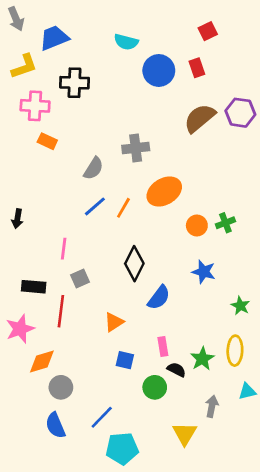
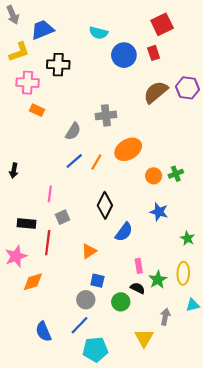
red square: (208, 31) -> (162, 24), size x1.5
pink rectangle: (163, 347) -> (139, 266), moved
gray circle: (61, 387) -> (86, 300), moved

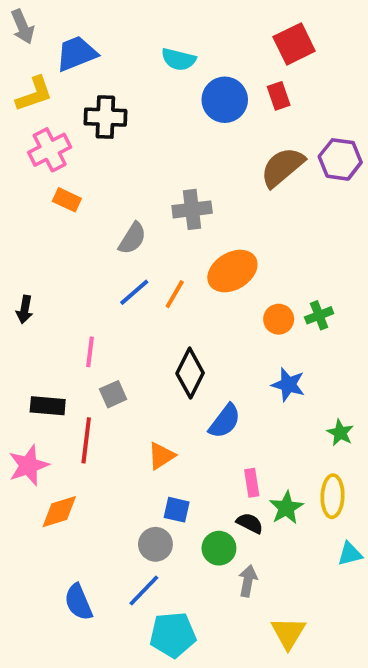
pink cross: (28, 83) -> (50, 150), turned -30
gray arrow: (165, 317) -> (248, 581), moved
yellow triangle: (144, 338) -> (288, 633), moved

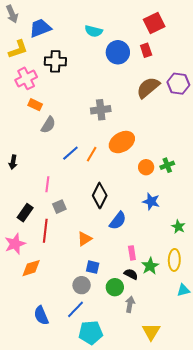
gray semicircle: (132, 238) -> (48, 125), moved
black rectangle: (48, 406) -> (25, 213), turned -60

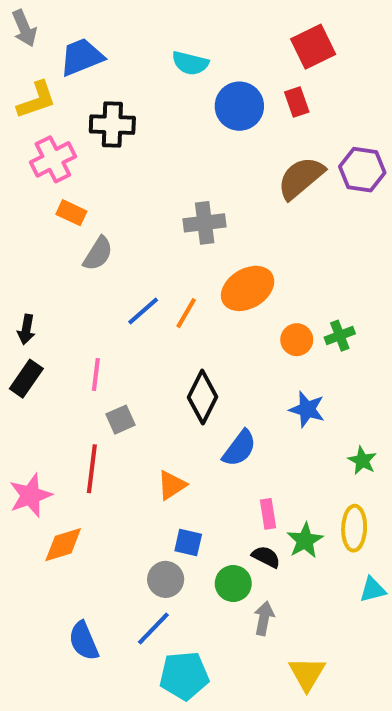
black rectangle: (25, 213) -> (26, 379), moved

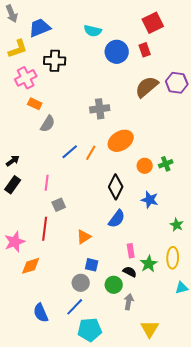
black arrow: (26, 329) -> (13, 161), turned -136
black diamond: (202, 397) -> (116, 187), moved

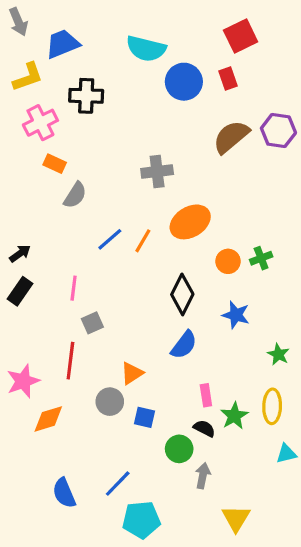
cyan semicircle: (93, 31) -> (146, 49), size x1.4
gray circle: (81, 283) -> (110, 402), moved

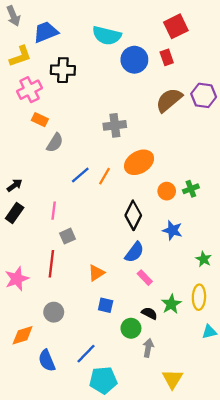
pink rectangle: (206, 395) -> (145, 278), moved, turned -35
gray circle: (110, 402) -> (54, 312), moved
orange diamond: (48, 419) -> (23, 335), moved

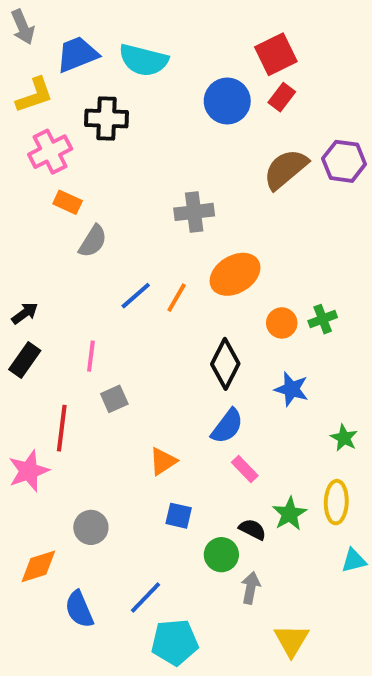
red square: (176, 26) -> (276, 54), moved
cyan semicircle: (107, 35) -> (143, 60), moved
red rectangle: (167, 57) -> (282, 97), turned 56
red line: (51, 264) -> (62, 428), moved

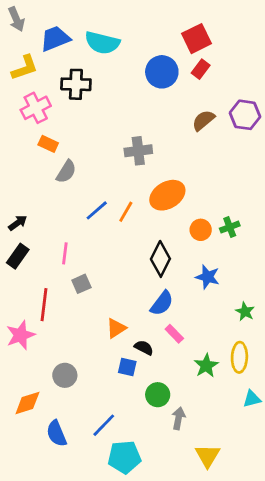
brown semicircle: (286, 169) -> (203, 120), size x0.7
black semicircle: (253, 529) -> (144, 348), moved

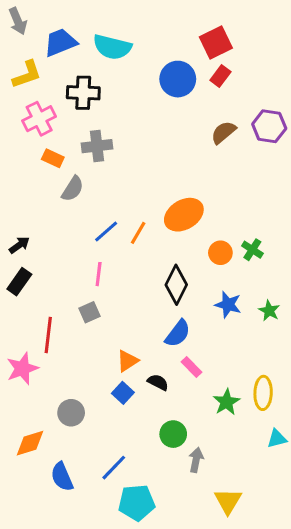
gray cross: (138, 151) -> (97, 146), moved
green cross: (230, 227) -> (252, 250), turned -36
pink line: (65, 253) -> (99, 274), moved
green star: (245, 312) -> (269, 311), moved
blue square: (127, 367) -> (123, 393), moved, turned 30

